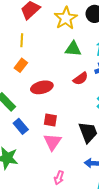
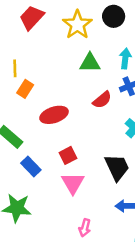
yellow line: (22, 40) -> (15, 68), moved
red square: (50, 120) -> (68, 155), turned -32

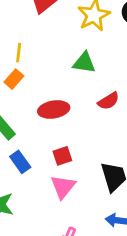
green triangle: (90, 63) -> (84, 63), moved
orange rectangle: (25, 89) -> (14, 79), moved

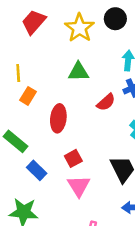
orange rectangle: (14, 79) -> (28, 96), moved
red ellipse: (54, 109) -> (58, 118), turned -64

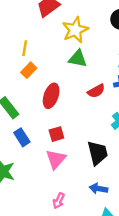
yellow star: (80, 28) -> (75, 30), moved

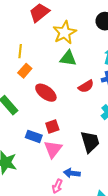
red ellipse: (51, 96) -> (46, 93), turned -70
blue rectangle: (22, 137) -> (34, 136), moved, turned -35
blue arrow: (99, 189) -> (72, 173), moved

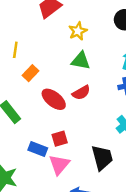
yellow star: (65, 33) -> (78, 31), size x0.7
yellow line: (20, 51) -> (15, 50), moved
red semicircle: (86, 86) -> (81, 93), moved

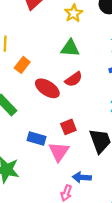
yellow star: (78, 31) -> (74, 13), moved
red square: (60, 139) -> (68, 127), moved

